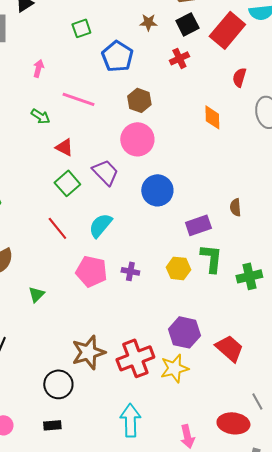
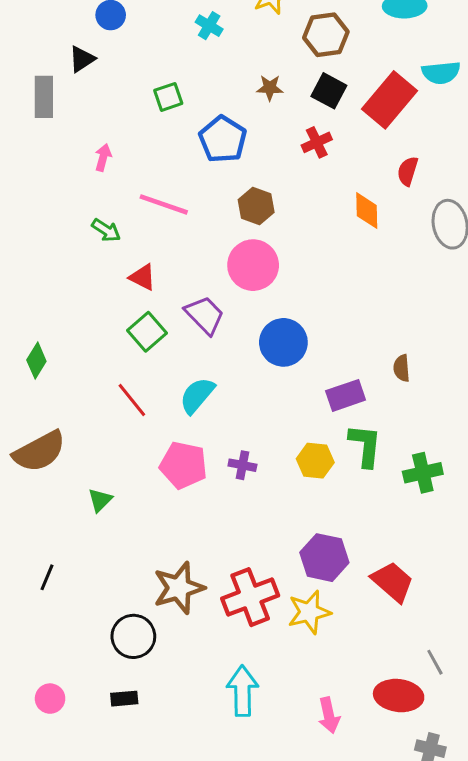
black square: (187, 24) -> (329, 91), turned -35
orange diamond: (212, 117) -> (367, 211), moved

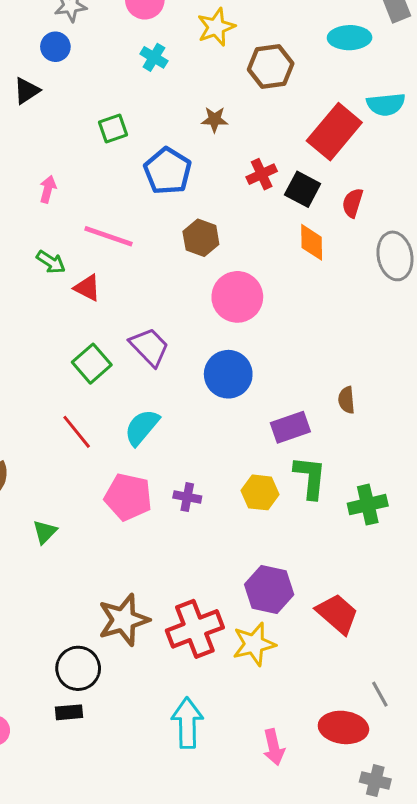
black square: (329, 91) -> (303, 189), moved
pink circle: (253, 265) -> (237, 297), moved
red triangle: (142, 277) -> (87, 288), moved
black rectangle: (124, 699) -> (69, 712), moved

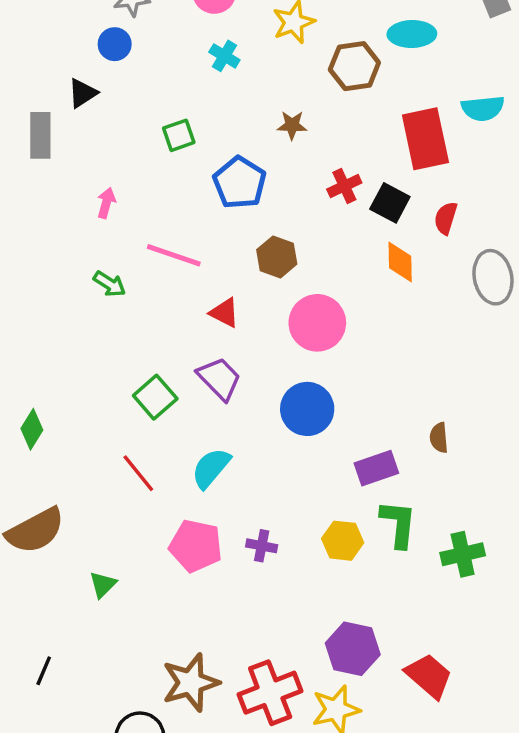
cyan ellipse: (350, 38) -> (412, 34), moved
red rectangle: (334, 132) -> (425, 139), turned -52
red triangle: (87, 288) -> (224, 313), moved

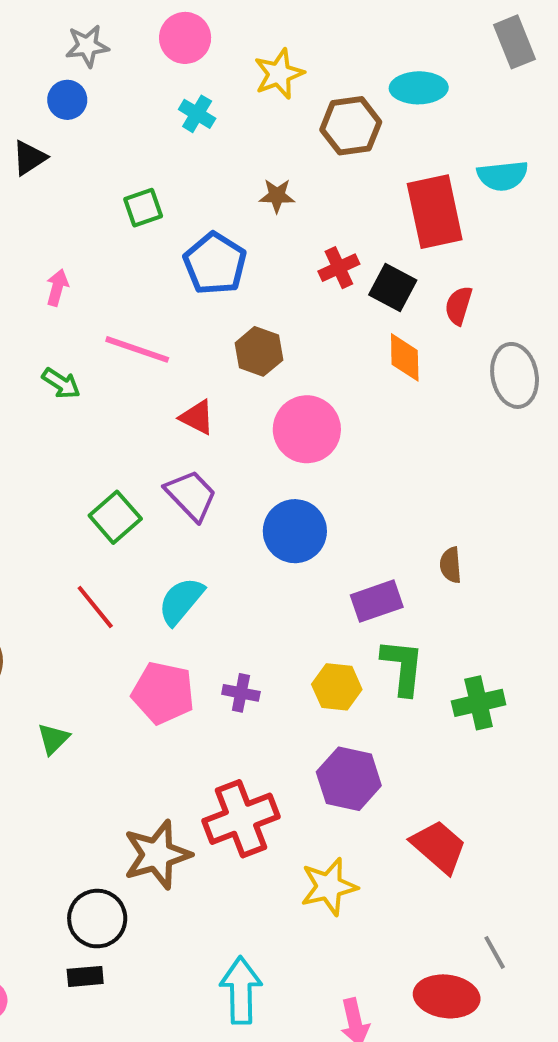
purple hexagon: (353, 649) -> (349, 779), moved
red cross: (270, 693) -> (241, 819), moved

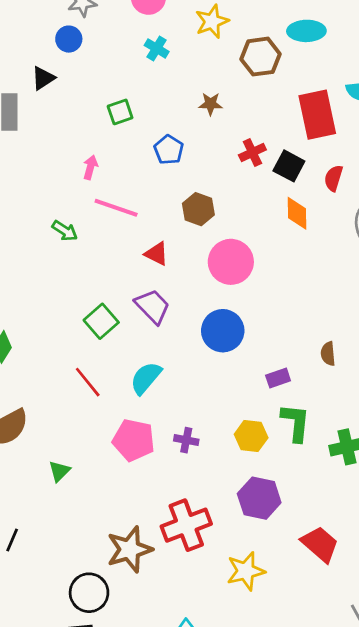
blue pentagon: (215, 264) -> (169, 150), size x0.7
pink arrow: (57, 288) -> (90, 167), moved
purple rectangle: (377, 601) -> (278, 378), size x0.7

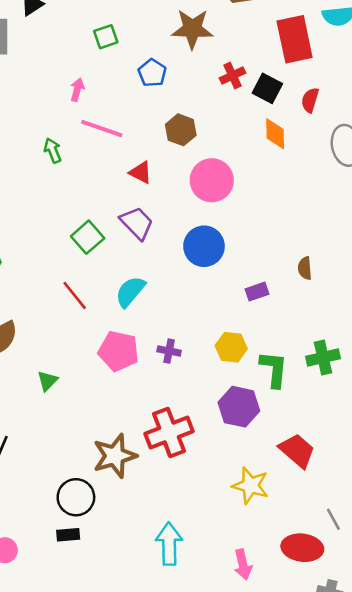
brown star: (211, 104) -> (192, 29), size x1.8
green arrow: (65, 231) -> (53, 151), turned -145
green L-shape: (296, 423) -> (274, 369), moved
yellow star: (246, 571) -> (251, 486), moved, turned 30

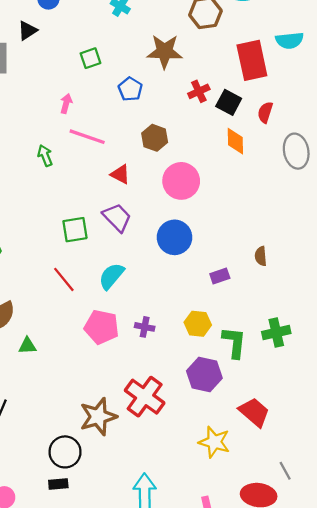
green square: (88, 237) -> (75, 230), turned 32
green triangle: (47, 381) -> (27, 346), moved, turned 42
red cross: (169, 433) -> (145, 397), turned -33

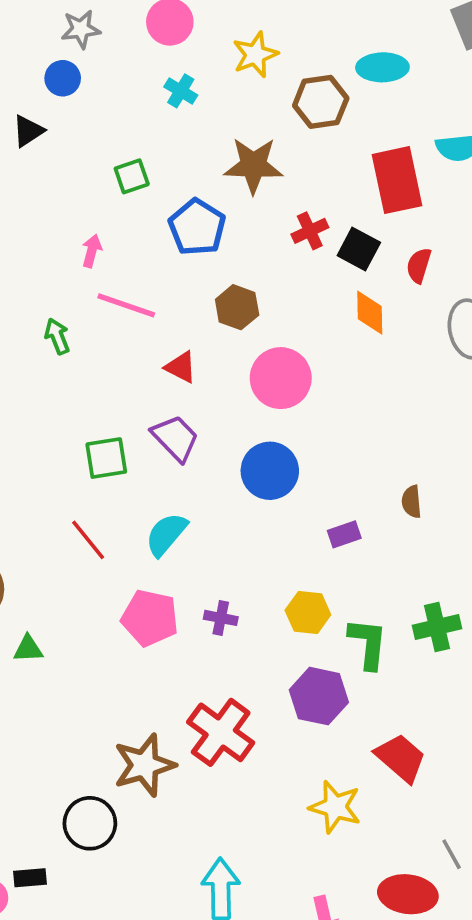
blue pentagon: (130, 89) -> (197, 227), size x1.4
black rectangle: (58, 484) -> (30, 878), moved

